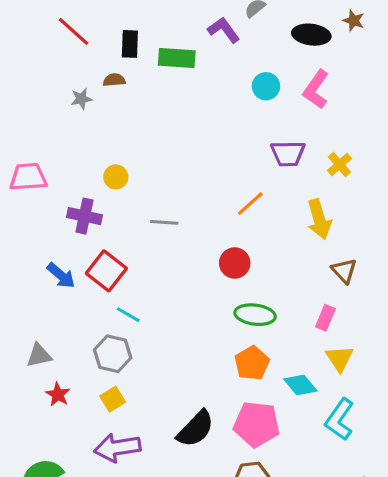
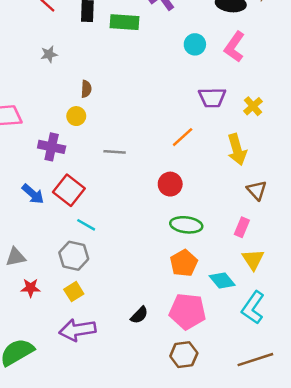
brown semicircle: (114, 80) -> (86, 89), moved, turned 98
red star: (58, 394) -> (31, 288), turned -30
black semicircle: (196, 429) -> (139, 315), size x0.6

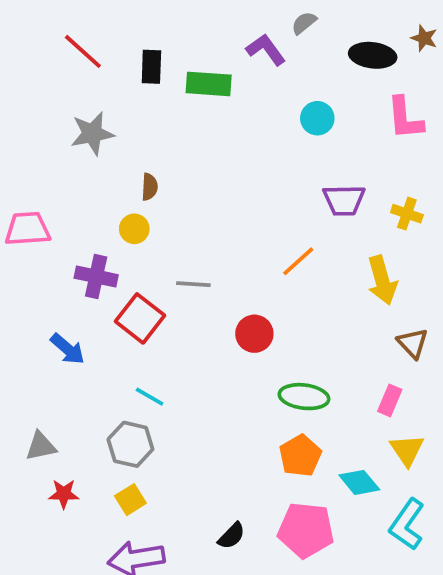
pink L-shape: (234, 47) -> (405, 118), moved, turned -40
gray star: (49, 54) -> (92, 133), size x1.6
yellow cross: (253, 106) -> (407, 214), turned -30
red circle: (170, 184) -> (254, 334), moved
red square: (69, 190) -> (140, 318), moved

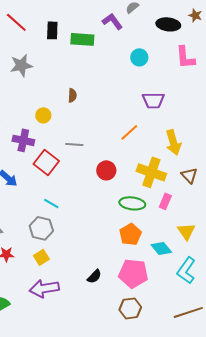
brown semicircle: (150, 187) -> (72, 95), moved
yellow cross: (407, 214) -> (151, 172), moved, size x1.8
pink rectangle: (390, 400) -> (165, 201), moved

